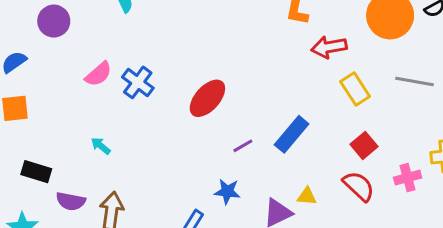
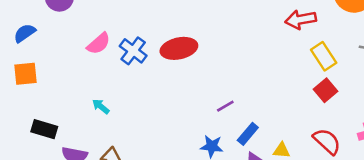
red ellipse: (207, 98) -> (179, 48), moved, turned 36
blue rectangle: (292, 134) -> (248, 134), moved, size x0.7
red square: (364, 145) -> (325, 90), moved

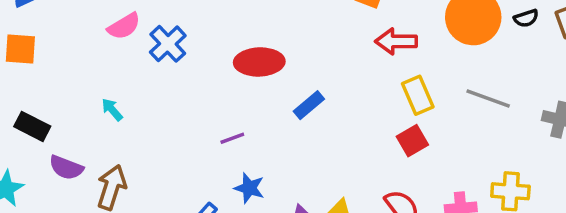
red ellipse: (179, 48) -> (259, 62), moved
purple line: (225, 106) -> (232, 138), moved
blue rectangle: (248, 134) -> (309, 105), moved

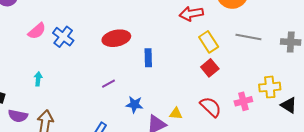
blue rectangle: (309, 105) -> (148, 58), turned -42
cyan arrow: (112, 110) -> (38, 79), turned 56
blue star: (249, 188) -> (134, 104), moved

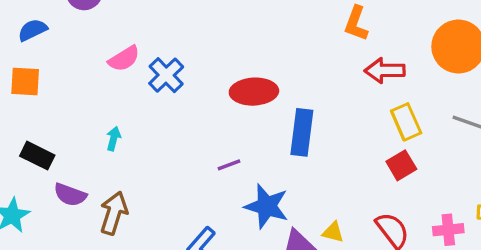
blue rectangle: (148, 58) -> (302, 132), size x1.5
blue star: (134, 104) -> (267, 206), size x1.5

